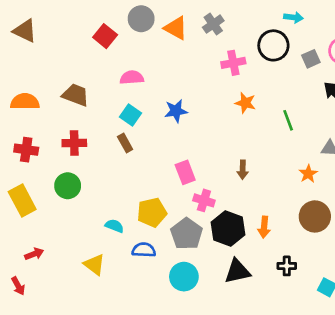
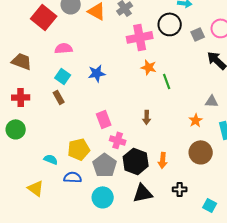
red square: (105, 36) -> (44, 17), size x1.4
pink cross: (233, 63) -> (140, 37), size x1.4
green line: (288, 120) -> (167, 81), moved

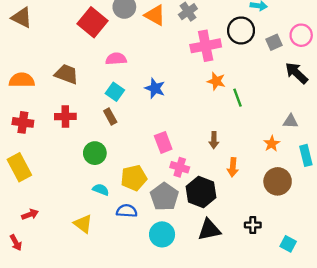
blue star: (97, 73) -> (155, 88), turned 30
green circle: (16, 129) -> (95, 153), moved
orange arrow: (163, 160) -> (233, 167), moved

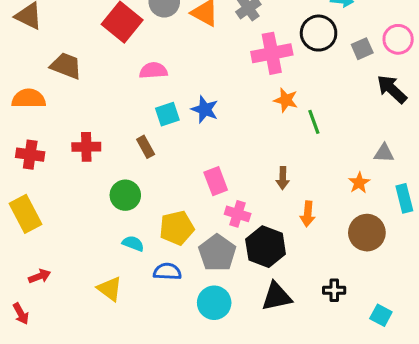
brown trapezoid: (67, 74) -> (66, 66), moved
cyan square: (115, 92) -> (167, 114), moved, turned 36

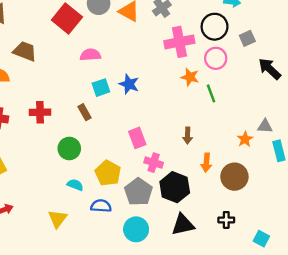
pink circle: (398, 39) -> (216, 58), moved
gray triangle: (384, 153) -> (265, 126), moved
yellow pentagon: (177, 228) -> (108, 173), turned -30
brown circle: (367, 233) -> (234, 177), moved
yellow triangle: (110, 289) -> (58, 219), turned 30

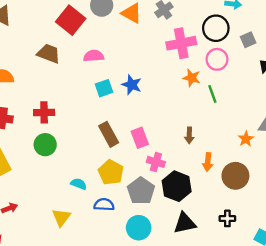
brown trapezoid: (25, 51) -> (49, 54), moved
brown rectangle: (85, 112) -> (109, 134), moved, size x1.5
green circle: (69, 148) -> (45, 145), moved

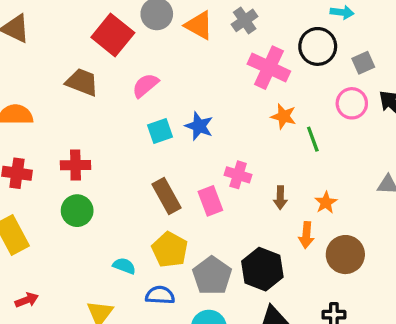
pink cross: (181, 43) -> (269, 68), turned 36
pink semicircle: (94, 56) -> (145, 85), turned -36
pink circle: (217, 59) -> (352, 103), moved
orange star: (246, 139) -> (326, 202), moved
pink cross: (156, 162) -> (238, 175), moved

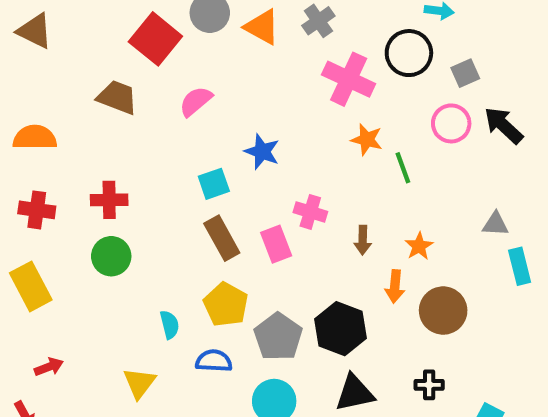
cyan square: (160, 131) -> (214, 184), moved
cyan semicircle: (124, 266) -> (170, 325), turned 55

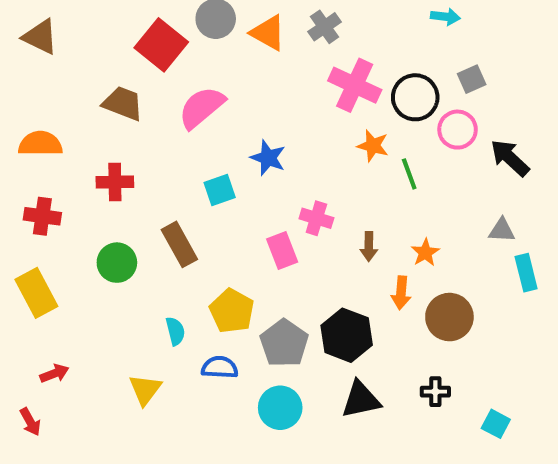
black circle: (409, 53) -> (415, 97), moved
pink semicircle: (196, 101) -> (202, 107), size x1.4
black arrow: (503, 125) -> (510, 158), moved
red cross: (109, 200) -> (115, 182), moved
brown rectangle: (222, 238) -> (179, 244), moved

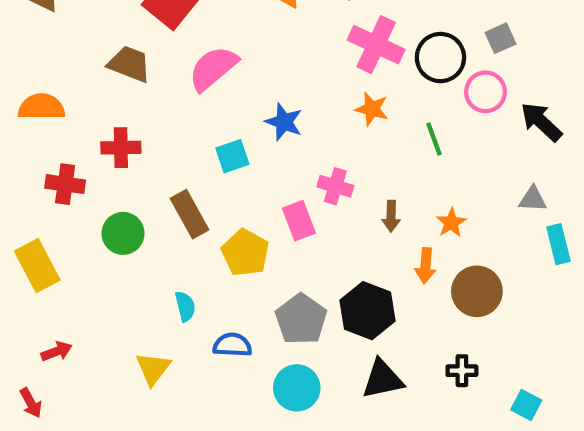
orange star: (373, 146) -> (372, 109), moved
red cross: (42, 216) -> (65, 184), moved
yellow pentagon: (232, 311) -> (245, 253), moved

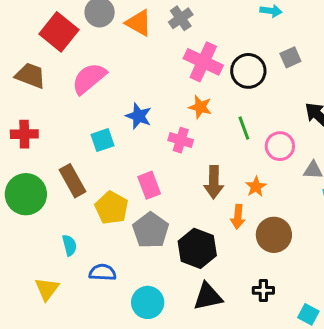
pink circle: (485, 92) -> (280, 146), moved
pink cross: (335, 186) -> (181, 140), moved
brown arrow: (391, 216) -> (214, 182), size x1.5
green circle: (123, 233) -> (26, 194), size x1.4
gray pentagon: (301, 319) -> (151, 230), moved

